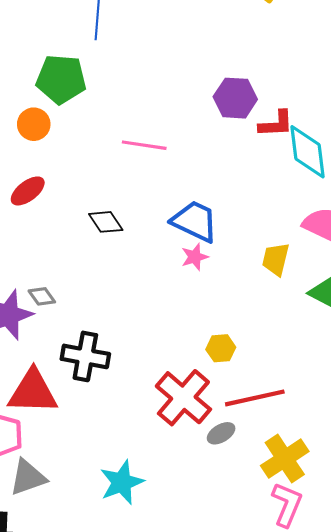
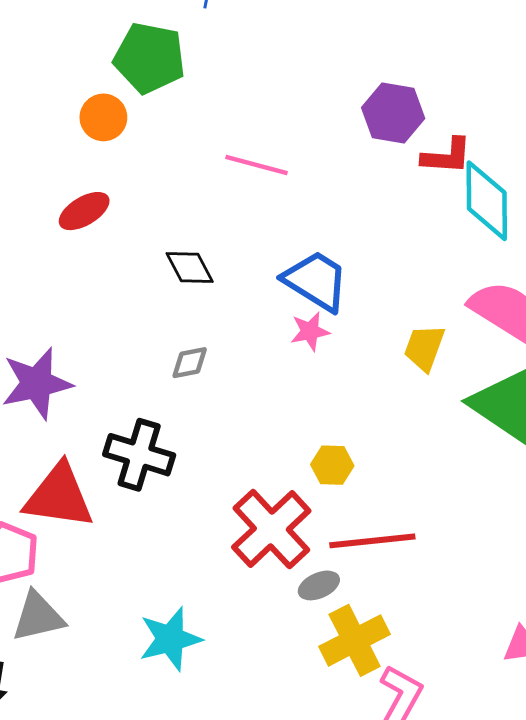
gray diamond: (42, 296) -> (190, 363), moved, turned -72
yellow cross: (285, 459) -> (355, 640), moved

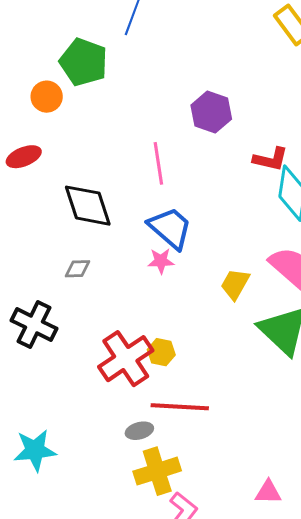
purple hexagon: (393, 113) -> (211, 112), moved
pink line: (256, 165) -> (158, 163), moved, turned 57
black diamond: (190, 268) -> (88, 206), size x1.6
red cross: (271, 529) -> (126, 359), moved

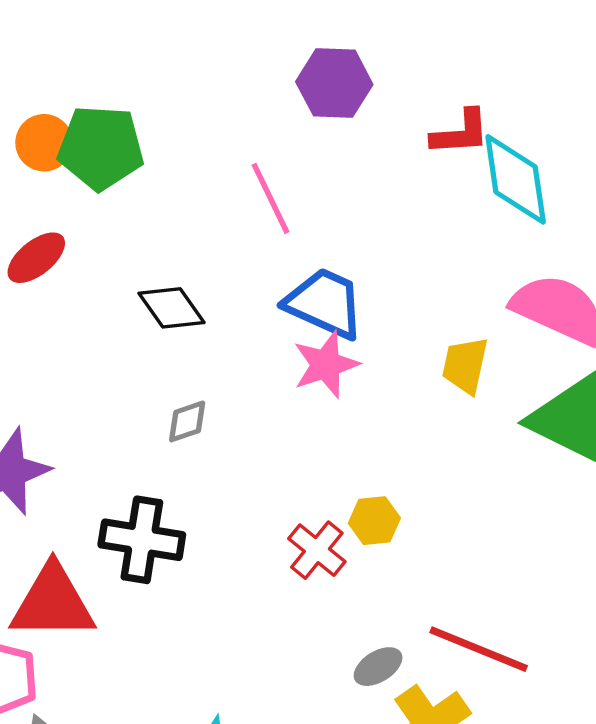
green pentagon: (84, 62) -> (101, 148), moved
black diamond: (88, 206) -> (172, 308), size x0.7
pink star: (161, 261) -> (326, 365), size x1.4
red cross: (126, 359) -> (317, 550), size x0.6
red line: (180, 407) -> (479, 649), moved, turned 36

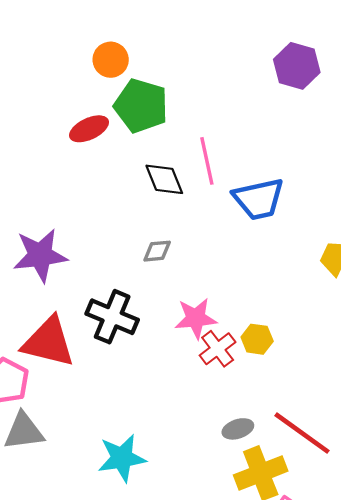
green pentagon: (101, 148) -> (141, 106), moved
pink line: (271, 198) -> (207, 161), moved
blue trapezoid: (325, 303) -> (259, 199), turned 130
pink star: (326, 365) -> (196, 318), moved

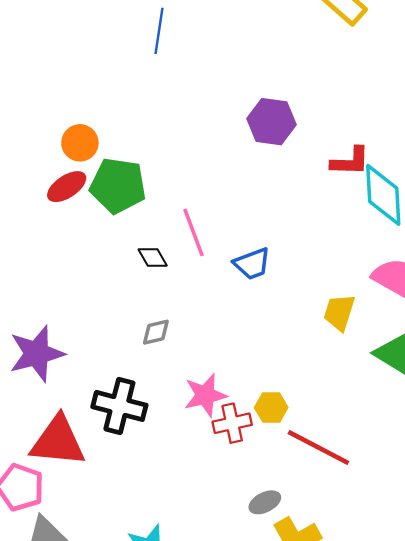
red ellipse: (89, 129) -> (67, 187), moved
black diamond: (164, 179) -> (153, 258), size x0.7
blue trapezoid: (259, 199) -> (252, 264), size x0.7
red cross: (218, 349) -> (232, 423), turned 33
red line: (302, 433) -> (318, 447), moved

